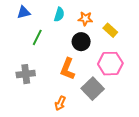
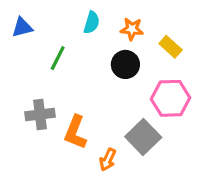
blue triangle: (24, 12) -> (22, 27), moved
orange L-shape: (68, 69) -> (75, 132), moved
orange arrow: (60, 103) -> (108, 160), moved

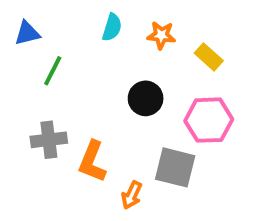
green line: (58, 58) -> (53, 71), moved
black circle: (125, 64) -> (146, 98), moved
gray square: (143, 137) -> (175, 167), turned -32

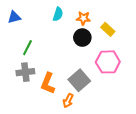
green line: (53, 71) -> (27, 48), moved
black circle: (146, 98) -> (82, 38), moved
gray square: (175, 167) -> (79, 80), moved, turned 35

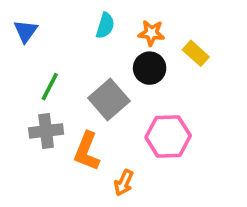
blue triangle: (14, 17) -> (26, 31), turned -40
pink hexagon: (108, 62) -> (168, 137), moved
gray square: (79, 80) -> (109, 100), moved

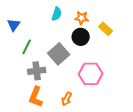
blue triangle: (26, 31) -> (14, 25), moved
gray cross: (46, 131) -> (37, 71), moved
orange L-shape: (87, 151) -> (36, 97), moved

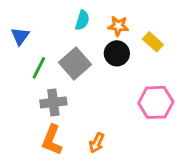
gray square: (59, 54) -> (75, 63), moved
pink hexagon: (91, 74) -> (156, 102), moved

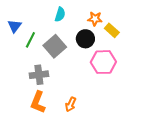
orange star: (118, 26) -> (95, 19), moved
green line: (39, 68) -> (30, 40), moved
pink hexagon: (156, 102) -> (103, 62), moved

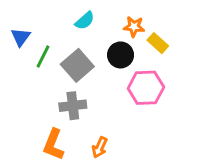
cyan semicircle: (60, 14) -> (85, 21), turned 32
gray cross: (39, 75) -> (73, 106), moved

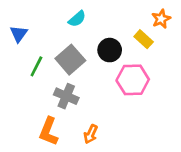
orange star: (134, 27) -> (161, 19), moved, turned -30
green line: (43, 56) -> (36, 66), moved
gray cross: (73, 106) -> (66, 96), turned 30

